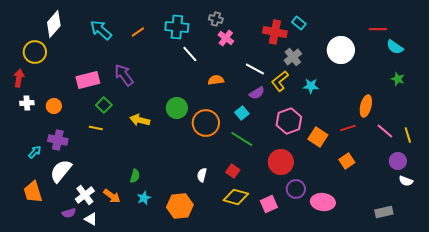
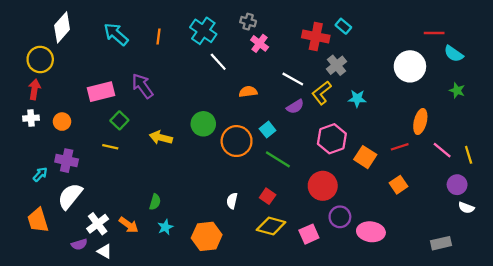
cyan cross: (177, 27) -> (203, 31), turned 30
orange line: (138, 32) -> (158, 37), turned -48
white circle: (341, 50) -> (410, 66), moved
red arrow: (19, 78) -> (34, 89), moved
cyan square: (242, 113) -> (268, 130), moved

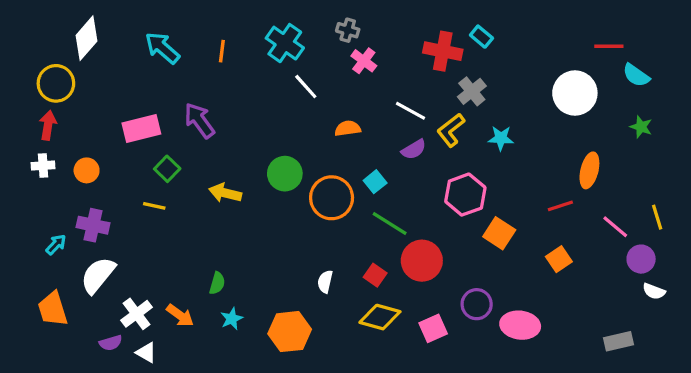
pink line: (442, 150) -> (615, 227), moved
orange square: (365, 157) -> (499, 233), moved
red circle: (323, 186) -> (422, 261), moved

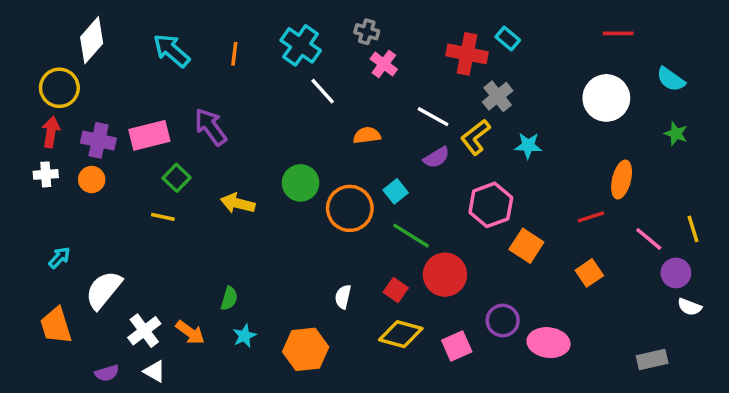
red line: (609, 46) -> (618, 33), moved
purple cross: (93, 225) -> (98, 140), moved
purple semicircle: (111, 343) -> (107, 373), moved

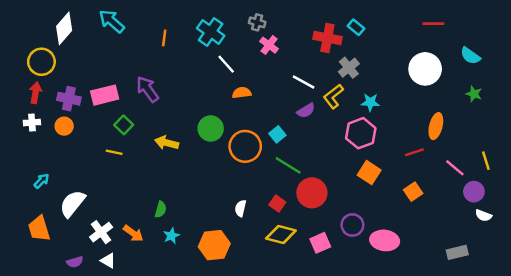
cyan arrow: (171, 50) -> (112, 21), moved
orange semicircle: (367, 135) -> (242, 93), moved
pink hexagon: (491, 205) -> (361, 133), moved

